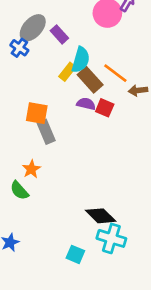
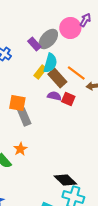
gray ellipse: (33, 28) -> (48, 39), moved
orange star: (31, 169) -> (20, 149), moved

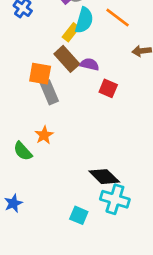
orange line: (76, 73) -> (118, 18), moved
brown rectangle: (57, 78) -> (67, 59), moved
red square: (68, 99) -> (108, 88), moved

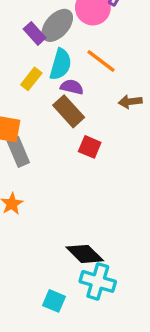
yellow rectangle: (71, 32) -> (31, 79), moved
brown rectangle: (67, 59) -> (69, 111), moved
purple semicircle: (90, 64) -> (72, 87), moved

